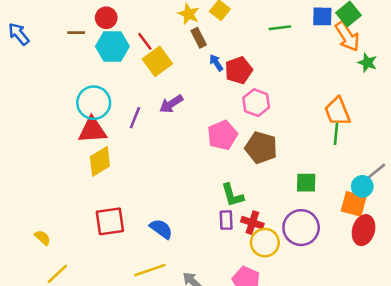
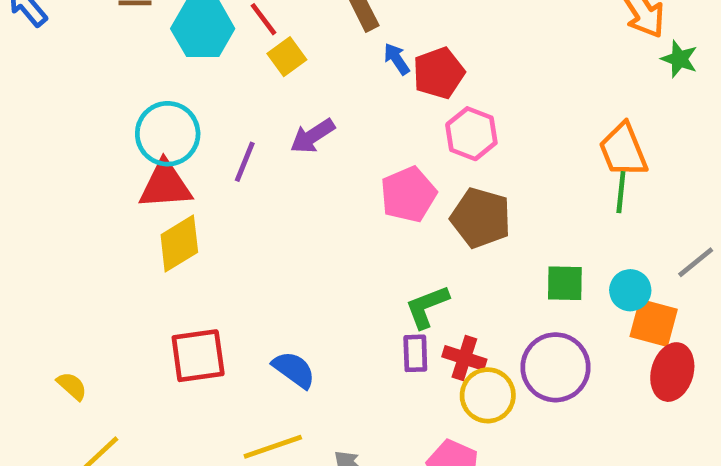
yellow square: (157, 61) -> (287, 57), size x0.7
cyan circle: (362, 186) -> (630, 290), moved
green L-shape: (232, 195) -> (427, 307), turned 85

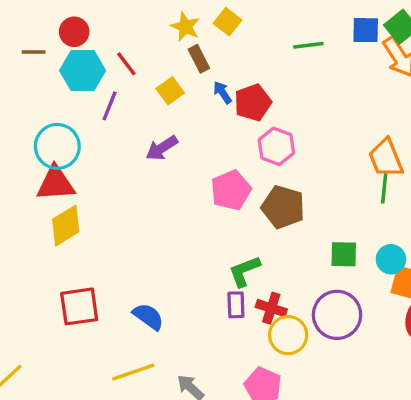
yellow square: (287, 57) -> (170, 91), moved
purple line: (245, 162) -> (110, 106), moved

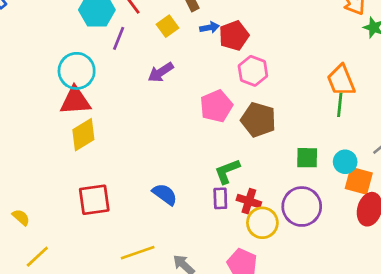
blue arrow: (222, 92) -> (210, 27), turned 114
blue semicircle: (148, 317) -> (165, 194), moved

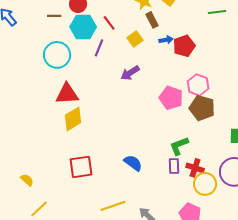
cyan circle: (77, 71) -> (57, 55), moved
pink hexagon: (253, 71) -> (198, 85), moved
pink pentagon: (216, 106) -> (171, 98), turned -30

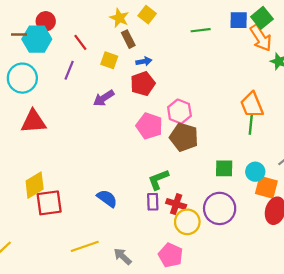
cyan hexagon: (83, 27) -> (37, 39), moved
yellow square: (135, 39) -> (109, 60), turned -35
red pentagon: (184, 46) -> (143, 84), moved
yellow diamond: (73, 119) -> (35, 185), moved

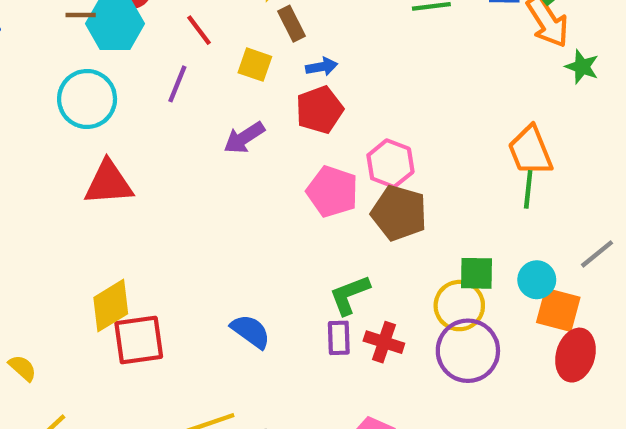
yellow circle: (187, 222) -> (459, 306), moved

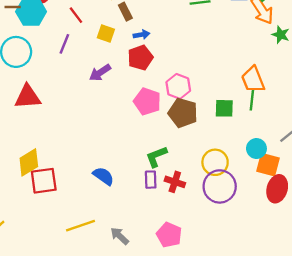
green square: (477, 273) -> (224, 108), moved

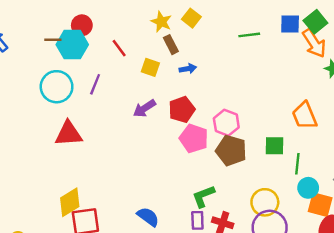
purple line: (64, 44) -> (95, 84), moved
red pentagon: (140, 58) -> (182, 110), moved
green line: (252, 100) -> (297, 164), moved

